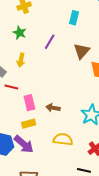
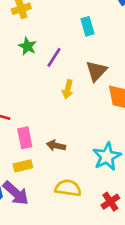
cyan rectangle: (74, 18) -> (87, 26), turned -32
green star: (20, 33) -> (27, 46), moved
yellow arrow: (21, 60) -> (68, 89), moved

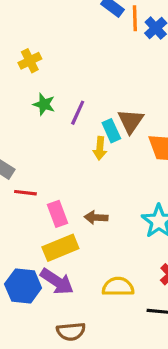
cyan rectangle: (87, 26) -> (111, 131), moved
yellow rectangle: (23, 166) -> (60, 248), size x1.5
yellow semicircle: (68, 188) -> (118, 287), moved

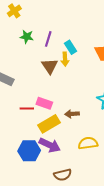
brown triangle: (131, 121) -> (50, 66), moved
red line: (25, 193) -> (27, 109), moved
pink rectangle: (57, 214) -> (44, 103), turned -42
brown arrow: (96, 217) -> (72, 114), moved

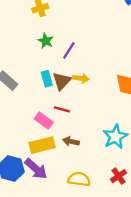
cyan rectangle: (71, 47) -> (47, 79), moved
yellow arrow: (65, 59) -> (81, 78), turned -96
red line: (27, 109) -> (62, 109), moved

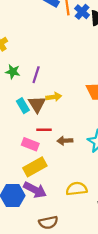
brown arrow: (71, 141) -> (65, 141), moved

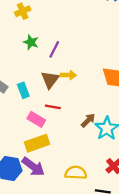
cyan rectangle: (23, 106) -> (23, 90), moved
brown arrow: (65, 141) -> (88, 120), moved, turned 128

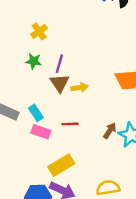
yellow cross: (23, 11) -> (39, 31), moved
brown triangle: (50, 80) -> (60, 83), moved
pink rectangle: (36, 119) -> (41, 132), moved

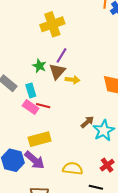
yellow cross: (39, 31) -> (52, 24), size x1.6
green star: (34, 61) -> (39, 66), moved
red line: (70, 124) -> (43, 106), moved

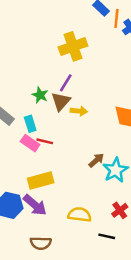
yellow cross: (52, 24) -> (73, 46), moved

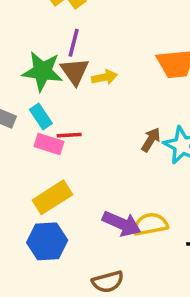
green star: (40, 95) -> (42, 71), size x1.6
yellow rectangle: (41, 181) -> (52, 197), moved
purple arrow: (35, 205) -> (122, 224), moved

